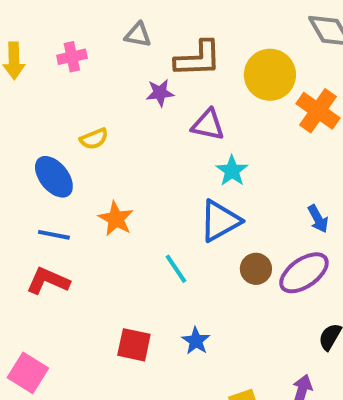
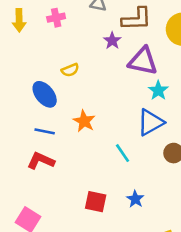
purple star: (160, 93) -> (112, 41), turned -30
purple triangle: (208, 125) -> (143, 61), size x1.4

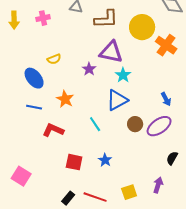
purple star: (112, 41) -> (89, 69), moved
red L-shape: (41, 161) -> (53, 130), moved

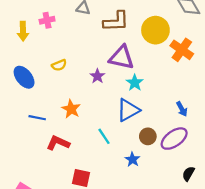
yellow arrow: (14, 20) -> (23, 31), moved
blue ellipse: (34, 78) -> (24, 77), moved
blue star: (105, 160) -> (132, 159), moved

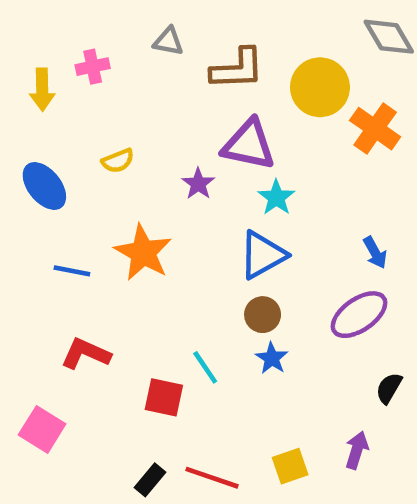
orange star: (71, 109) -> (143, 253), size x1.4
cyan line: (104, 136) -> (205, 367), moved
brown circle: (148, 136) -> (263, 315), moved
red L-shape: (58, 143) -> (86, 354), moved

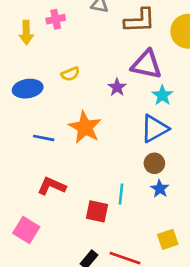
blue ellipse: (44, 186) -> (28, 89), turned -60
cyan line: (205, 367) -> (121, 194), turned 40
yellow square: (290, 466) -> (168, 239), moved

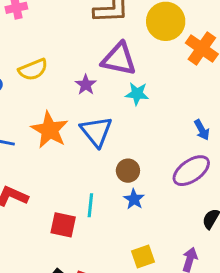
yellow semicircle: (70, 74) -> (33, 70), size x1.4
cyan star: (162, 95) -> (137, 94), turned -30
blue triangle: (154, 129) -> (96, 131), moved, turned -40

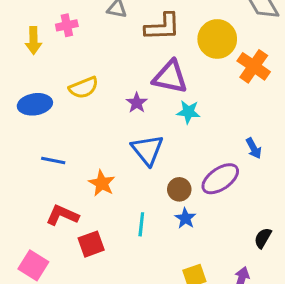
orange star: (50, 130) -> (102, 183), moved, size x0.7
purple ellipse: (191, 171) -> (220, 179), moved
red square: (63, 225) -> (91, 244), moved, turned -32

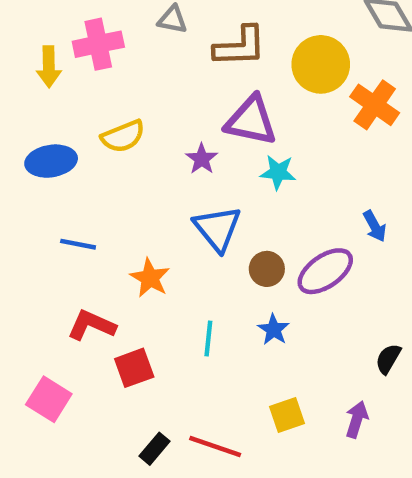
pink cross: (67, 25) -> (98, 44), size x1.5
brown circle: (179, 189) -> (267, 269), moved

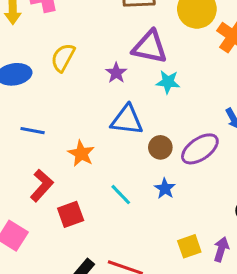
yellow semicircle: (123, 136) -> (63, 58), turned 140
blue triangle: (217, 228) -> (127, 120), turned -44
red L-shape: (92, 325) -> (42, 185), turned 108
cyan line: (208, 339) -> (121, 195), turned -50
yellow square: (287, 415) -> (189, 246), moved

